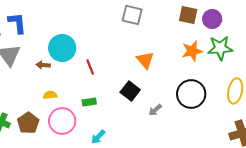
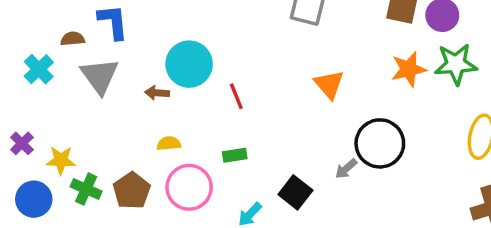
black square: (130, 91) -> (295, 192), moved
black circle: (191, 94) -> (380, 143), moved

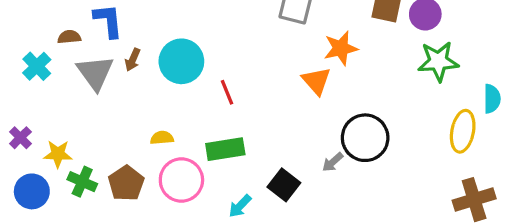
orange star: (409, 69) -> (341, 48), moved
brown arrow: (157, 93) -> (133, 60), moved, turned -70
green rectangle: (235, 155) -> (225, 149), size x1.6

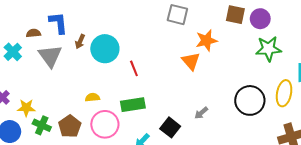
brown arrow: (133, 60) -> (80, 41), moved
black circle: (365, 138) -> (250, 100), moved

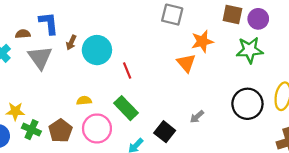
green star: (269, 49) -> (250, 50), moved
green rectangle: (133, 105) -> (126, 108), turned 55

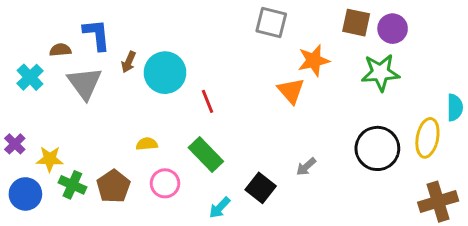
pink circle: (97, 128) -> (165, 183), size x0.7

